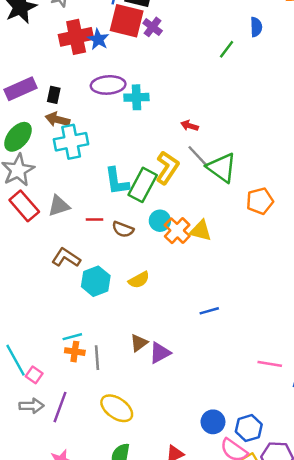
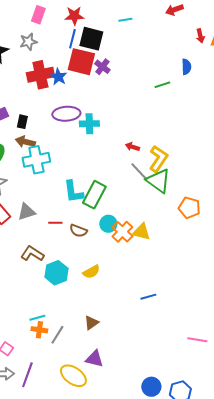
green line: (227, 49) -> (162, 85), turned 35
yellow L-shape: (167, 168) -> (158, 159), moved
orange pentagon: (260, 201) -> (189, 208), turned 30
purple triangle: (160, 353) -> (94, 359), moved, turned 42
gray line: (97, 358) -> (57, 335), turned 36

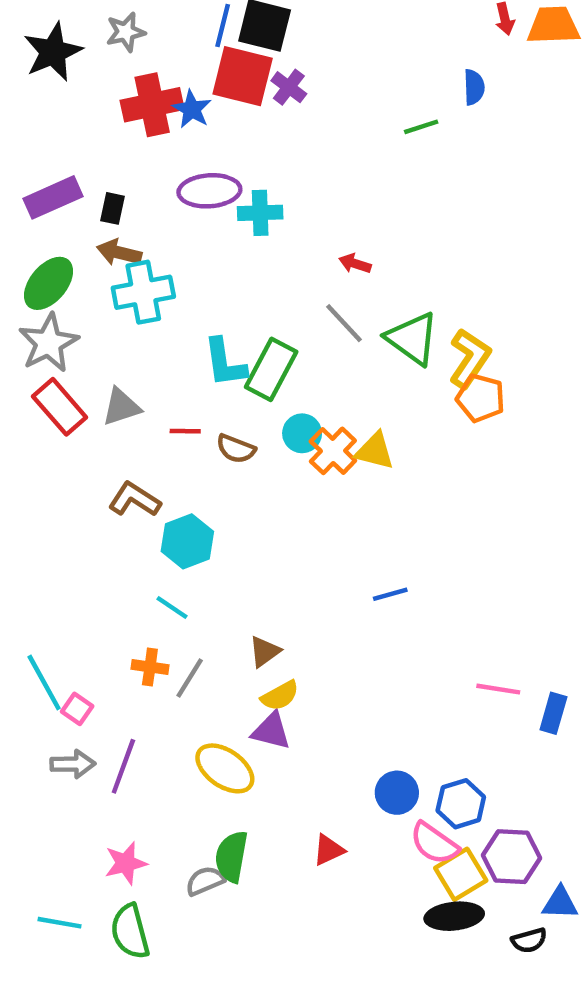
yellow L-shape: (158, 159) -> (470, 358), moved
gray line: (139, 172) -> (344, 323), moved
yellow semicircle: (91, 272) -> (280, 696), moved
cyan line: (37, 318) -> (172, 607), moved, turned 49

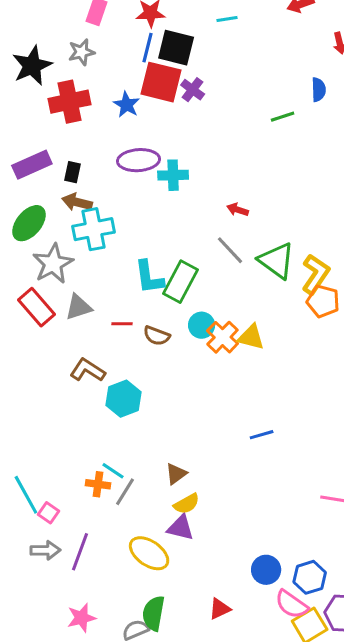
red cross: (152, 105) -> (70, 102), moved
gray star: (49, 343) -> (53, 264), moved
cyan line: (172, 607) -> (113, 471), moved

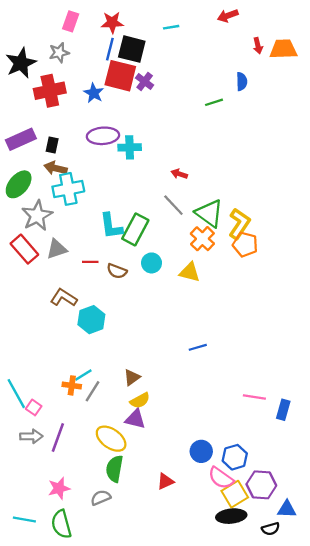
orange cross: (223, 337) -> (202, 239), moved
cyan line: (113, 471) -> (83, 375), turned -66
green semicircle: (154, 613) -> (115, 469), moved

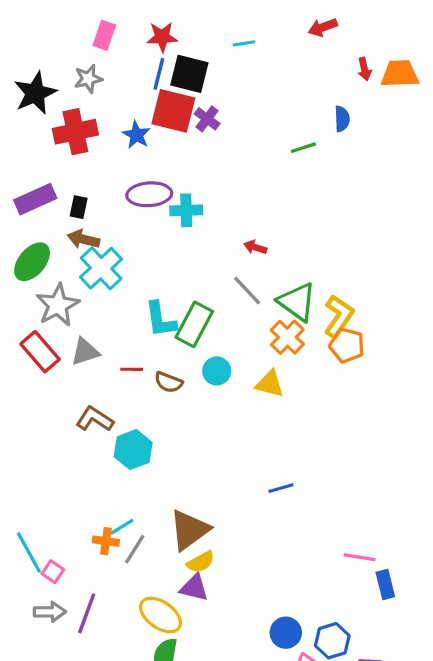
cyan cross: (68, 189) -> (101, 268), turned -32
brown triangle: (132, 377) -> (189, 530), size x1.8
blue rectangle: (283, 410) -> (385, 585), moved, turned -30

